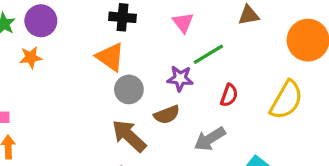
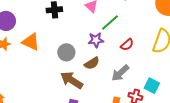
orange triangle: (110, 57) -> (31, 42), moved
red semicircle: (229, 95) -> (127, 45), turned 40

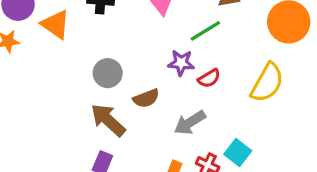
green line: (110, 22) -> (205, 31), moved
purple star: (96, 40) -> (181, 63), moved
orange triangle: (31, 42) -> (56, 24), moved

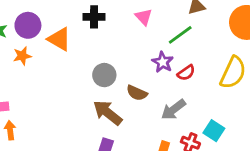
purple star: (181, 63) -> (163, 62), turned 30
brown semicircle: (146, 98) -> (137, 93), turned 50

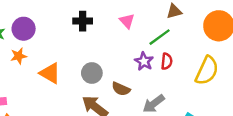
orange triangle: (59, 39) -> (50, 73), moved
red semicircle: (186, 73) -> (167, 61), moved, turned -49

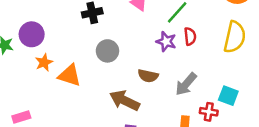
orange star: (19, 56) -> (44, 62), moved
gray circle: (92, 73) -> (107, 51), moved

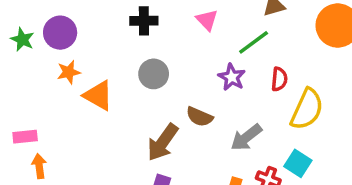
red semicircle: (190, 36) -> (279, 79), moved
yellow semicircle: (235, 37) -> (307, 109), moved
brown arrow: (125, 100) -> (163, 142), turned -92

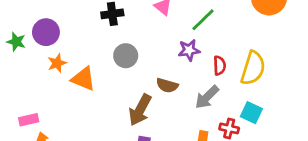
purple star: (232, 77) -> (189, 50), turned -30
red semicircle: (279, 79) -> (219, 66), moved

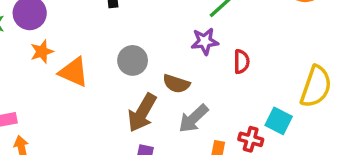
gray circle: (126, 56) -> (133, 60), moved
yellow semicircle: (253, 68) -> (316, 87), moved
gray arrow: (207, 97) -> (193, 119), moved

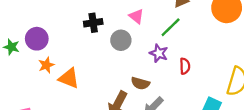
purple star: (205, 41) -> (159, 53), turned 30
gray circle: (133, 60) -> (121, 40), moved

